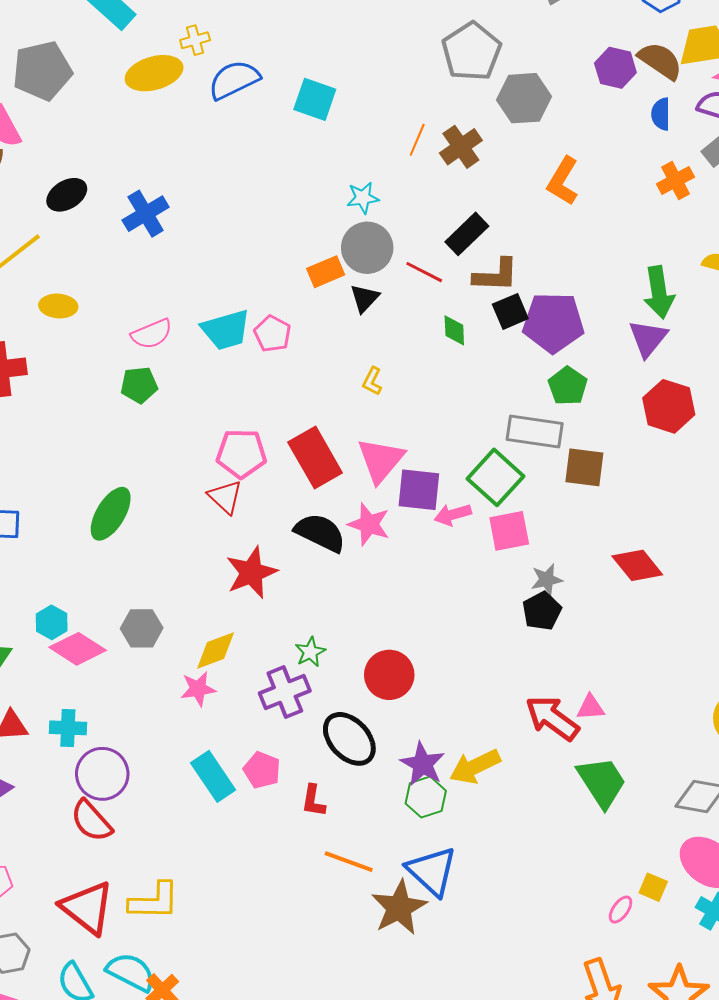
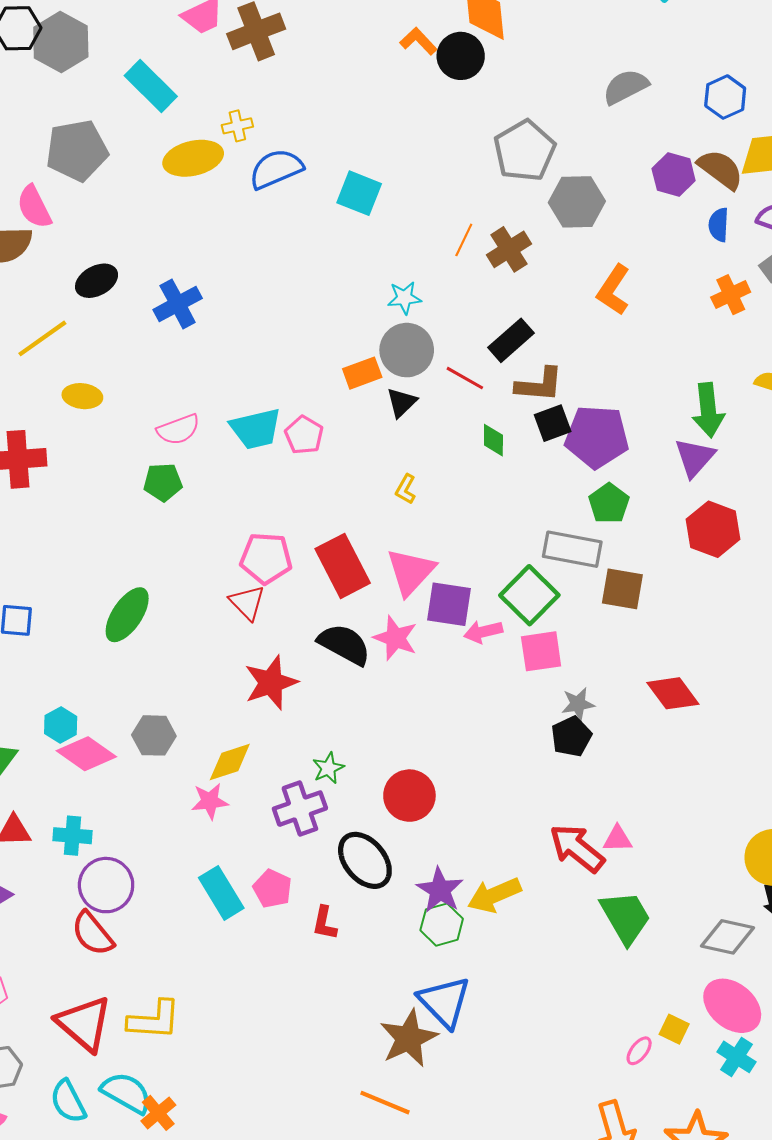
orange line: (349, 862) -> (385, 1103), moved

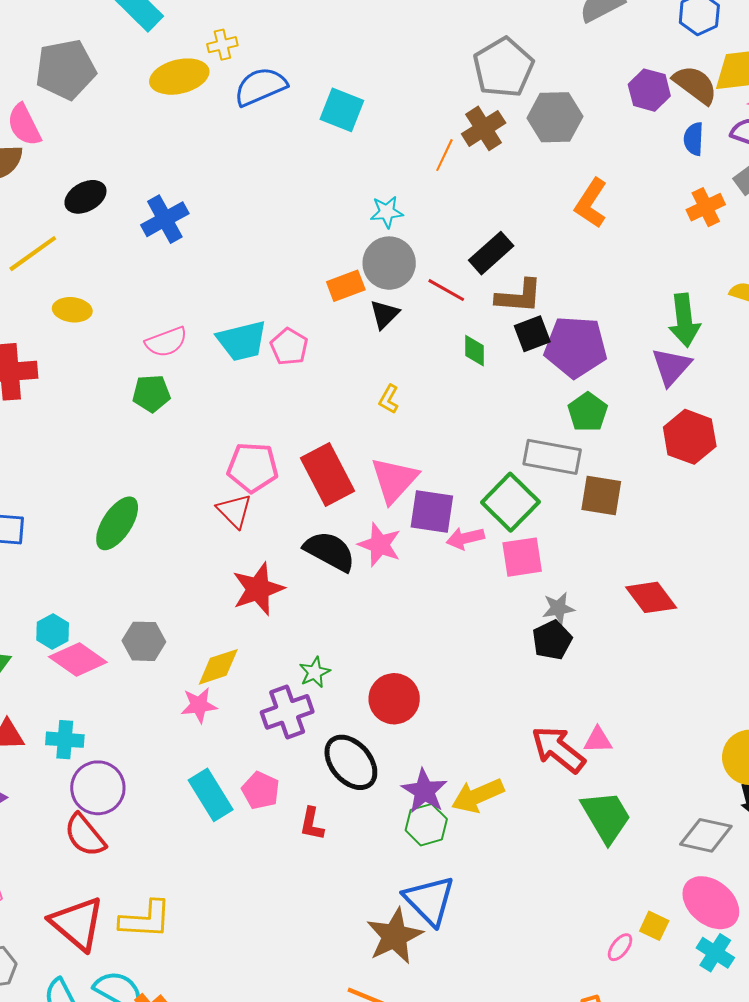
brown cross: (509, 249) -> (484, 128), moved

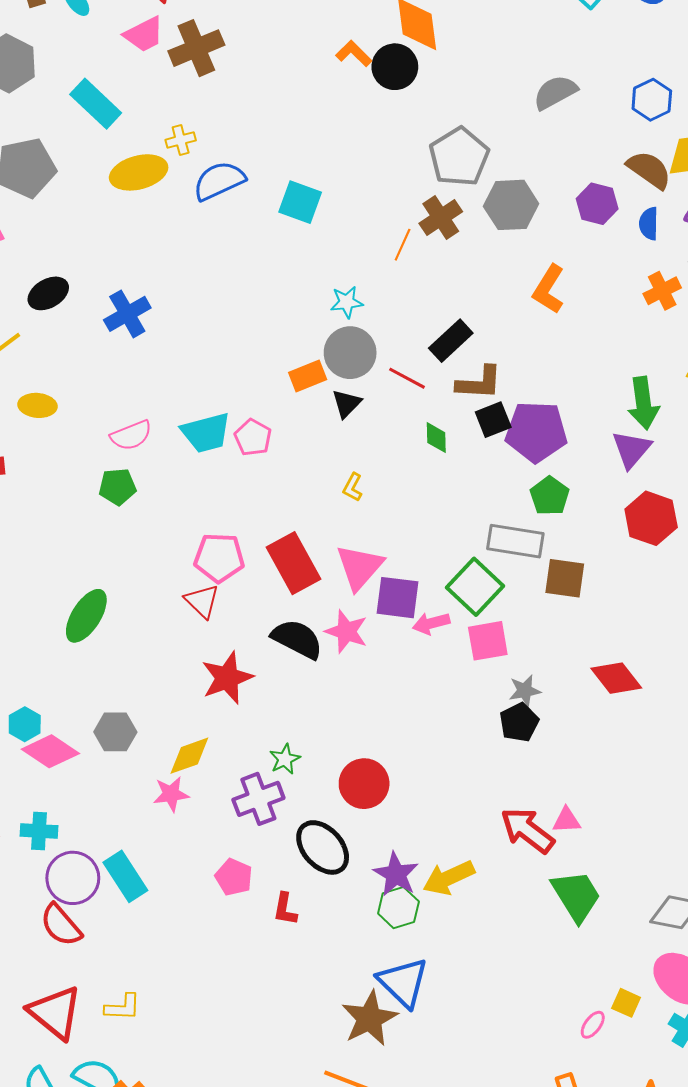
purple hexagon: (649, 90) -> (597, 204), moved
cyan rectangle: (211, 795) -> (125, 876), moved
yellow L-shape: (146, 920) -> (123, 1007), size x0.7

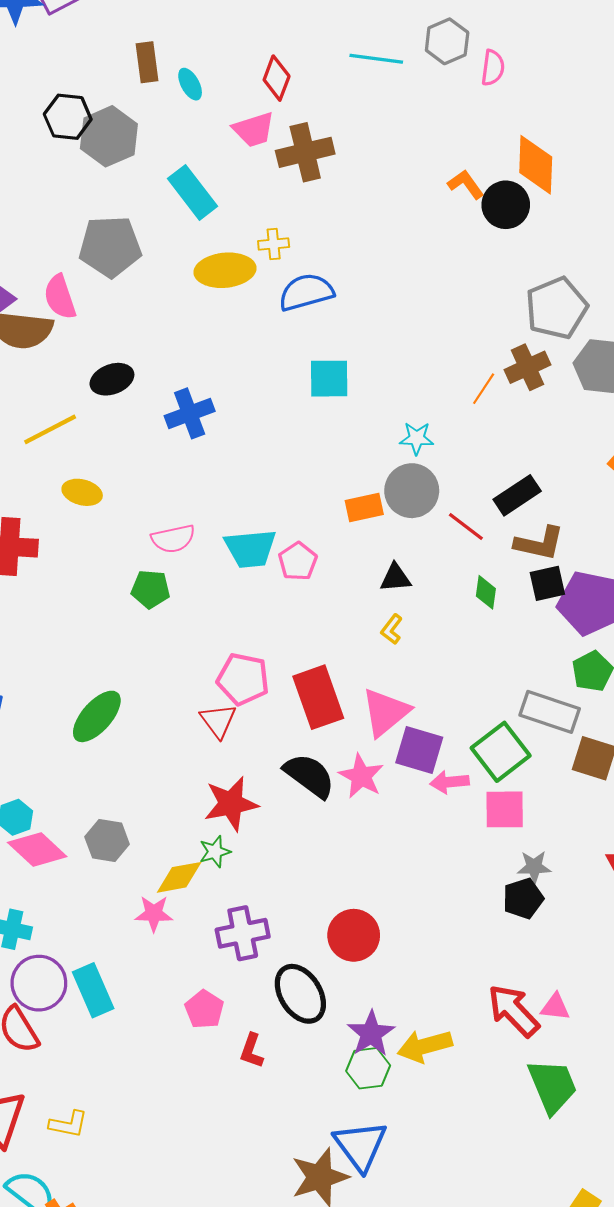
cyan square: (300, 202) -> (329, 379), moved, turned -30
black triangle: (346, 403) -> (395, 578), moved, turned 32
green star: (285, 759) -> (215, 852), moved

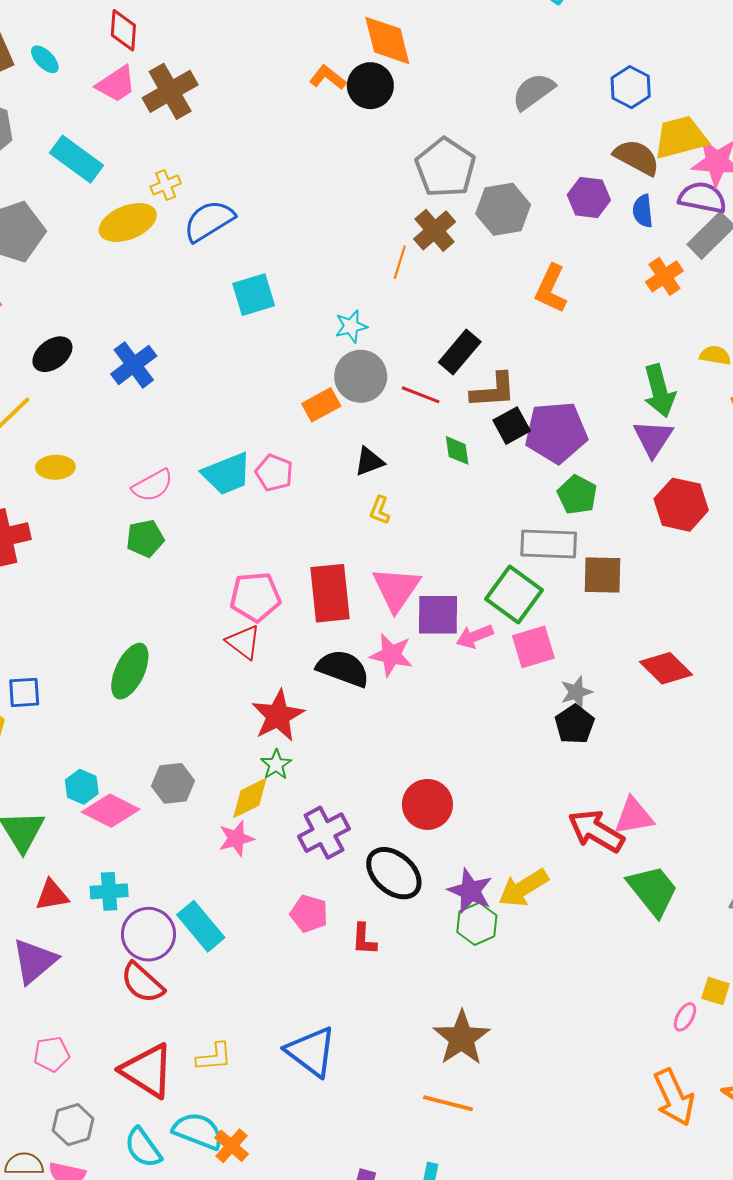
red rectangle: (318, 697) -> (330, 593), turned 30
pink triangle: (555, 1007) -> (634, 816), size x1.4
blue triangle: (360, 1146) -> (311, 1052), moved

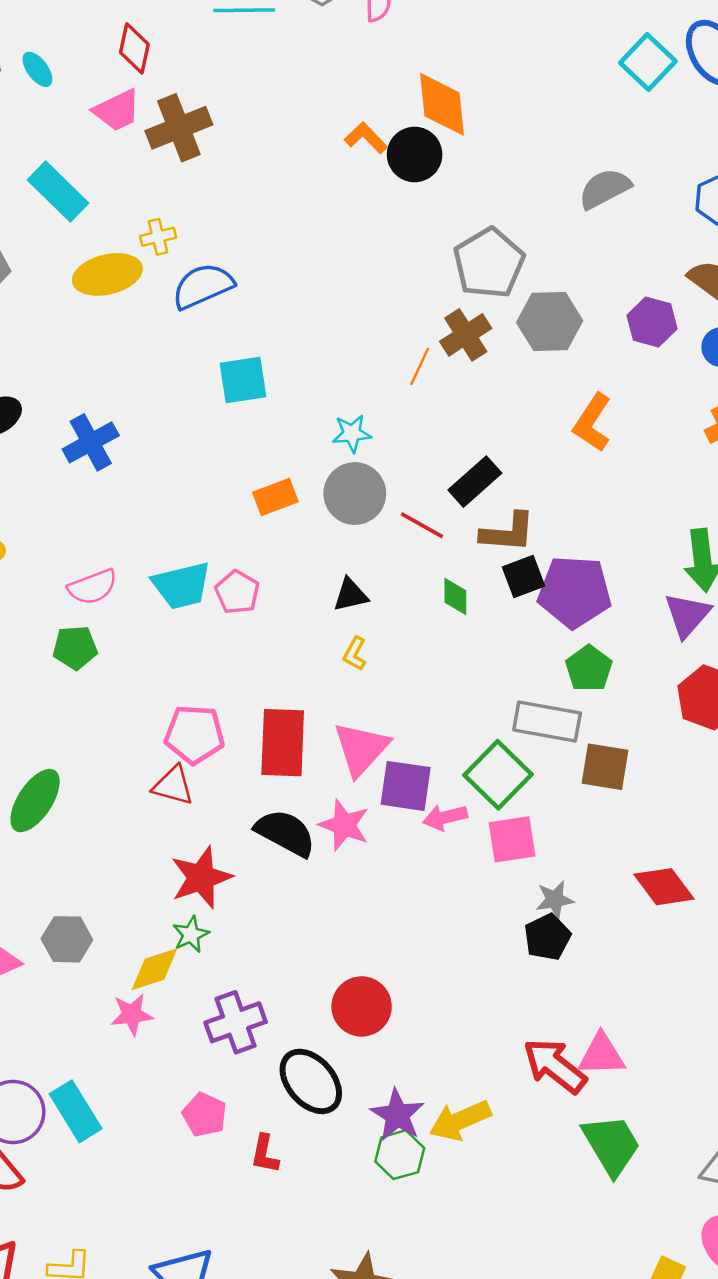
orange rectangle: (321, 405) -> (275, 497), moved
red triangle: (244, 642) -> (173, 786), turned -30

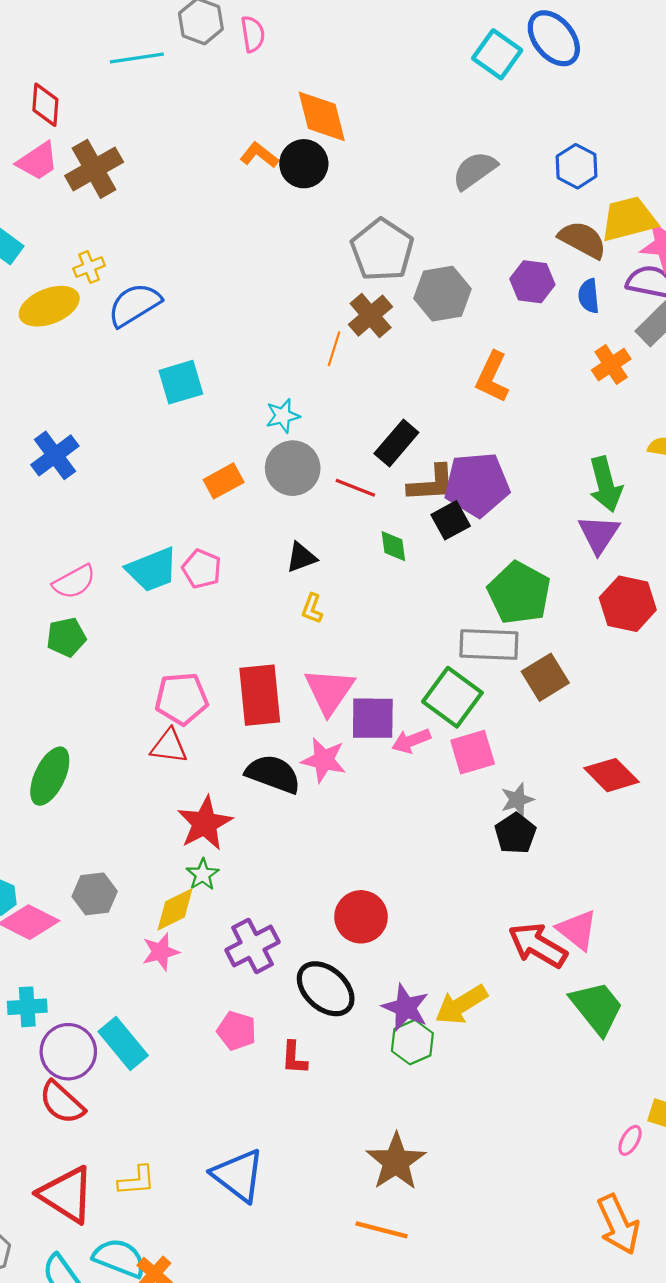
purple pentagon: (575, 592) -> (477, 484), moved
green pentagon: (589, 668) -> (519, 593), size x1.5
brown square: (605, 767) -> (545, 677), turned -33
pink triangle: (601, 1055) -> (577, 930), turned 48

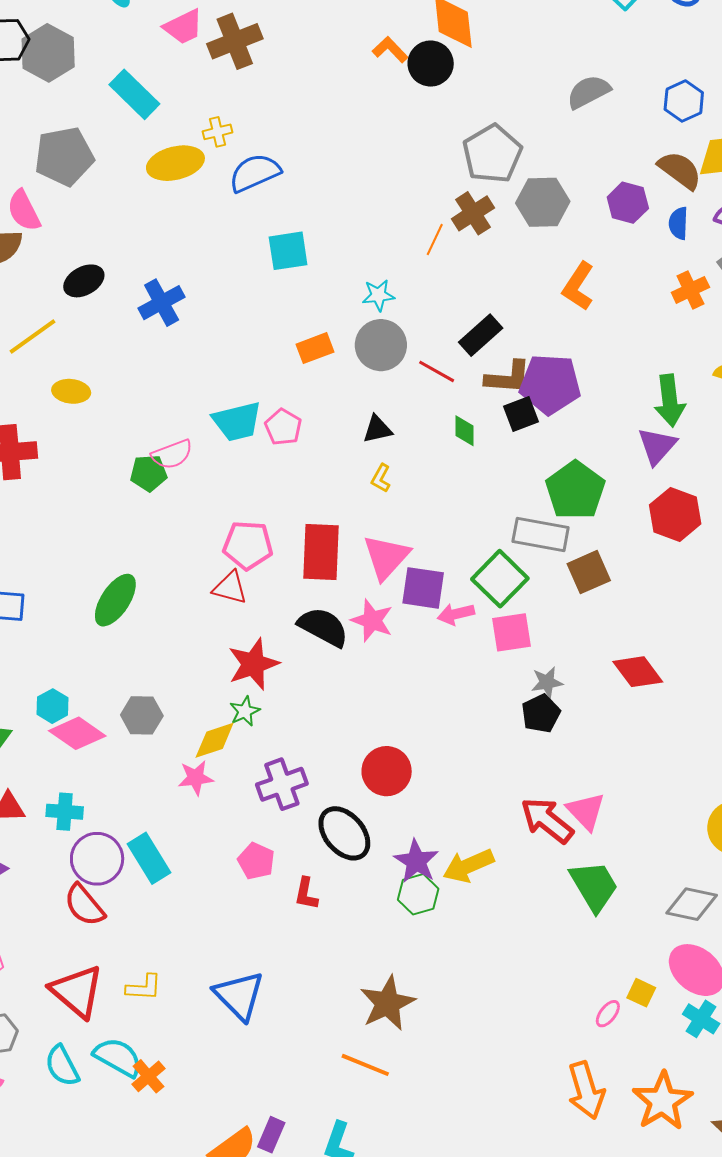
pink semicircle: (74, 582) -> (172, 454), moved

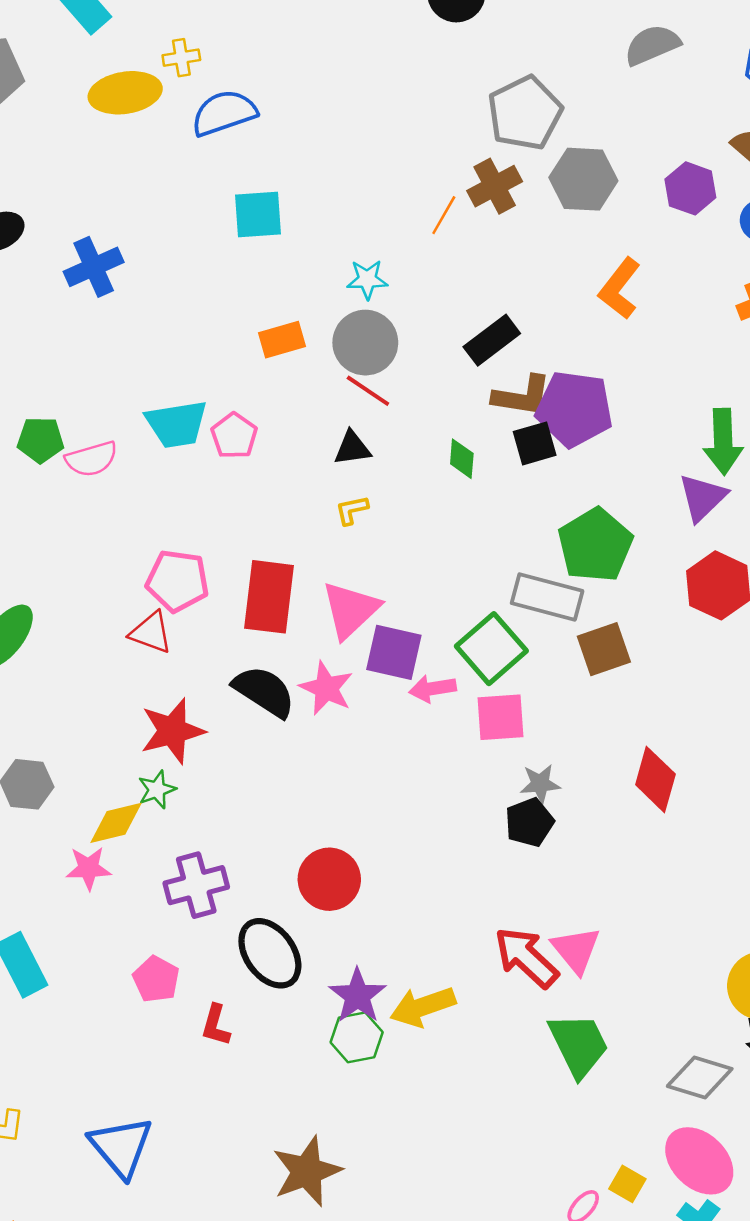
red line: (437, 371) -> (368, 391), moved
green pentagon: (149, 473) -> (41, 440), moved
yellow L-shape: (381, 478) -> (352, 510), turned 44
red diamond: (638, 672) -> (655, 779), turned 48

